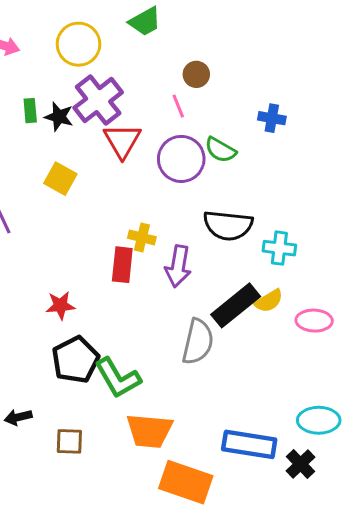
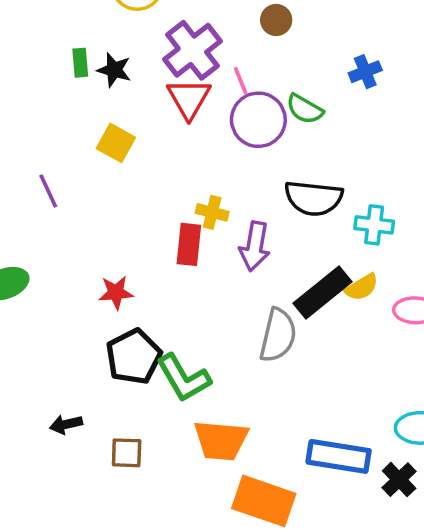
purple cross: (98, 100) -> (192, 50), moved
pink line: (178, 106) -> (241, 81), moved
blue cross: (272, 118) -> (365, 72), turned -32

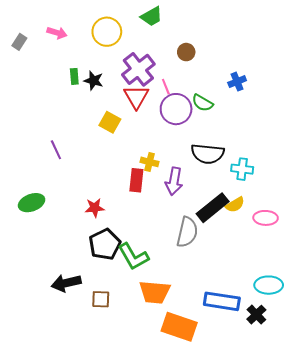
yellow square: (116, 143) -> (110, 122), moved
black arrow: (66, 424) -> (66, 283), size x1.6

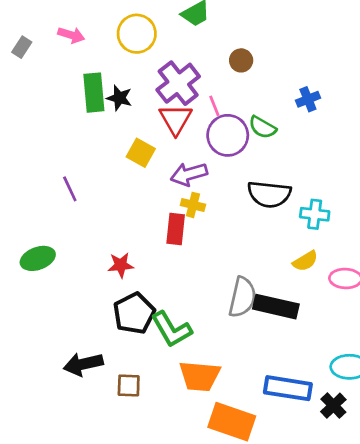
green rectangle: (74, 76) -> (94, 93), size x1.8
purple arrow: (174, 181) -> (189, 174), moved, turned 64
black rectangle: (213, 208) -> (276, 307), moved, turned 52

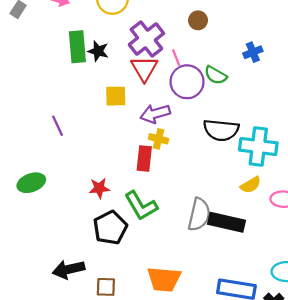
yellow square: (141, 153) -> (116, 96), turned -30
cyan cross: (315, 214) -> (258, 147), size x1.6
green L-shape: (172, 329) -> (141, 206), moved

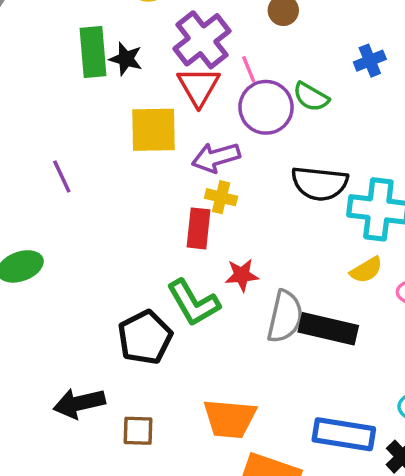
yellow square: (116, 96) -> (154, 130), size x1.4
red star: (99, 188) -> (242, 275), moved

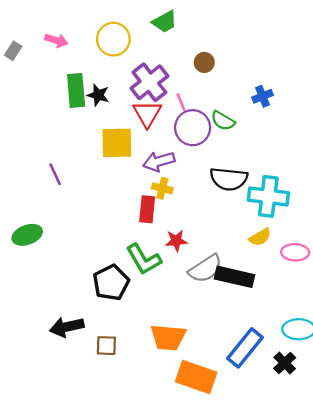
gray semicircle: (285, 317) -> (205, 269), turned 44
blue rectangle: (344, 434) -> (245, 348), turned -60

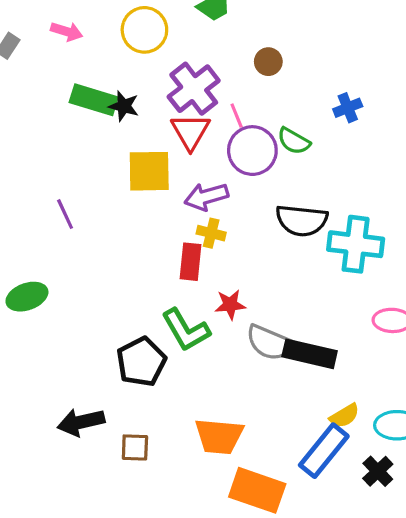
green rectangle: (76, 90) -> (94, 100), turned -68
yellow semicircle: (260, 237) -> (344, 416), moved
gray semicircle: (205, 269) -> (270, 343), turned 56

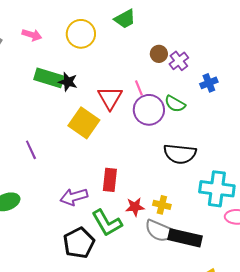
purple cross: (194, 89) -> (179, 61), moved, size x0.6
yellow square: (149, 171) -> (84, 123), turned 36
purple arrow: (206, 197) -> (74, 197), moved
yellow cross: (211, 233) -> (162, 205), moved
cyan cross: (356, 244) -> (217, 189), moved

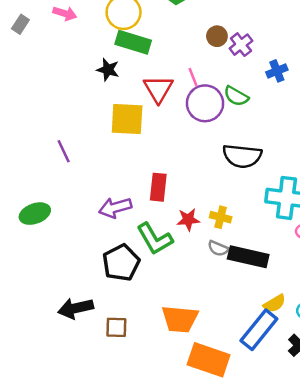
green rectangle: (49, 78) -> (133, 42), moved
yellow square: (84, 123) -> (127, 119), turned -32
gray semicircle: (160, 231) -> (218, 248), size x0.6

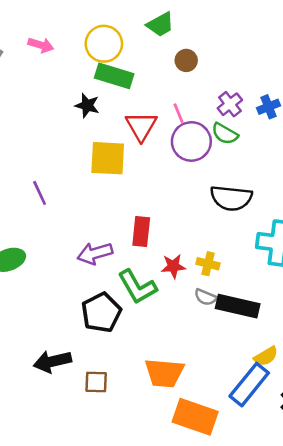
brown circle: (217, 36) -> (186, 60), moved
purple cross: (241, 45) -> (230, 104), moved

